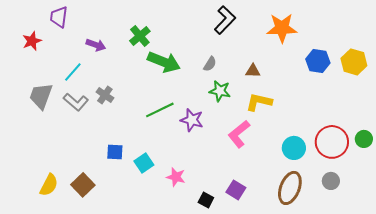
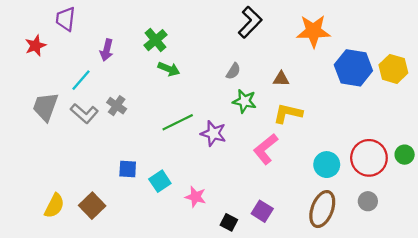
purple arrow: (96, 45) -> (107, 50), turned 84
blue hexagon: (318, 61) -> (353, 68), size x1.4
green arrow: (164, 62) -> (169, 69), moved, size x0.6

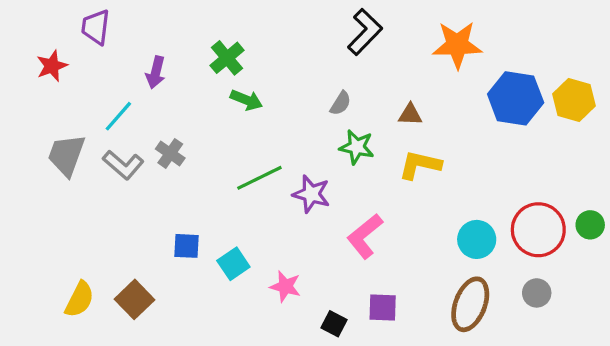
pink L-shape: (266, 149) -> (365, 236), moved
purple square: (262, 211) -> (383, 308), turned -30

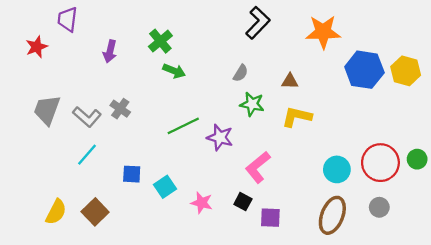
cyan line: (118, 116) -> (87, 155), moved
black square: (334, 324) -> (243, 202), moved

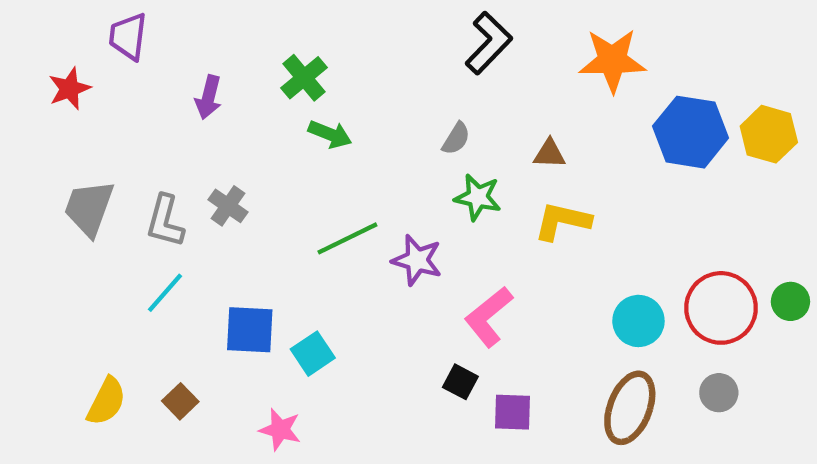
gray L-shape: (87, 117) -> (165, 221), turned 64
blue square: (132, 174) -> (250, 330), size x1.4
pink star: (202, 203) -> (280, 430), moved
brown square: (95, 212) -> (180, 401), size x0.7

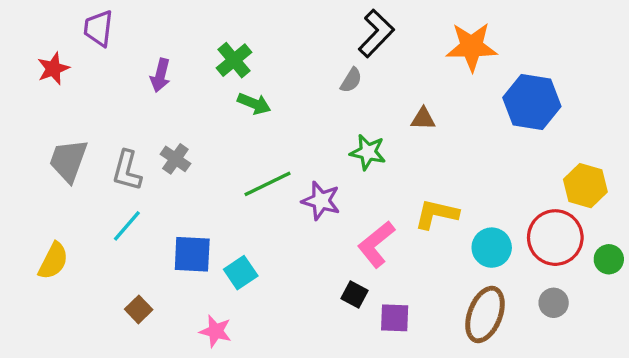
yellow hexagon: (769, 134) -> (585, 186), moved
gray semicircle: (456, 139) -> (351, 80), moved
yellow L-shape: (562, 221) -> (436, 214), moved
green circle: (790, 301) -> (609, 259), moved
yellow semicircle: (106, 401) -> (53, 261), moved

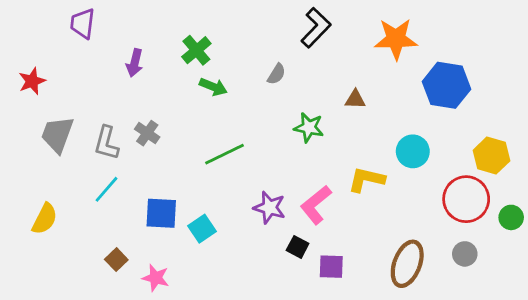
red star: (53, 69) -> (32, 81), moved
gray semicircle: (351, 80) -> (276, 74), moved
purple star: (321, 201) -> (269, 208), moved
cyan circle: (492, 248) -> (413, 151), moved
pink star: (216, 331) -> (156, 278), moved

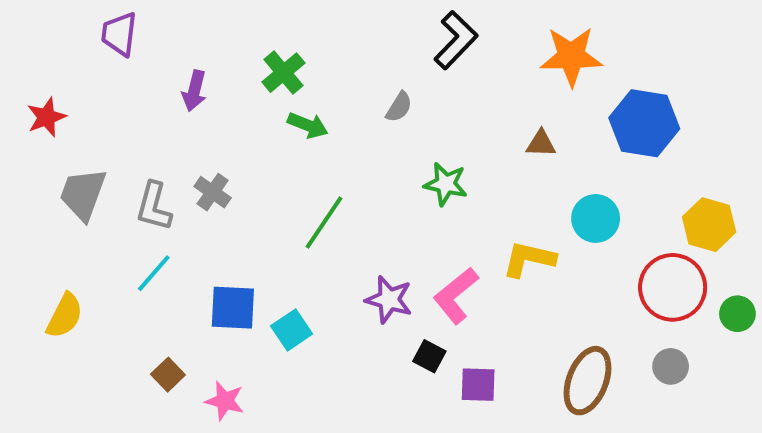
brown triangle: (355, 99) -> (541, 143), moved
green line: (225, 154) -> (324, 223), turned -30

